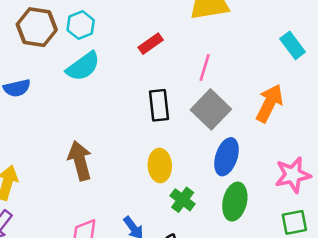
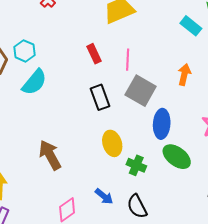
red rectangle: (151, 44) -> (94, 54), moved, turned -66
orange arrow: (269, 103) -> (184, 75), size x0.7
green ellipse: (235, 202) -> (177, 157), turned -52

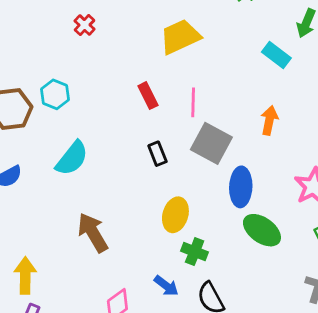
cyan semicircle: (34, 82) -> (72, 158), moved
black rectangle: (100, 97) -> (157, 154), size x0.7
yellow ellipse: (112, 143) -> (175, 215), turned 35
green cross: (136, 165) -> (195, 252), moved

